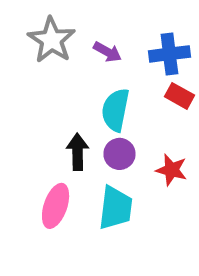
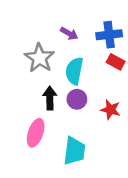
gray star: (52, 40) -> (39, 58), moved
cyan trapezoid: (115, 208) -> (74, 151), moved

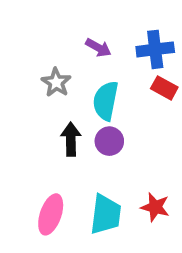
gray star: (39, 58) -> (56, 82), size x0.7
red star: (110, 110) -> (155, 207), moved
pink ellipse: (36, 133) -> (51, 214), moved

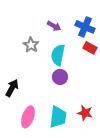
blue cross: (155, 49) -> (85, 27), turned 30
black arrow: (71, 139) -> (12, 88), moved, turned 30

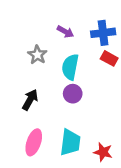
blue cross: (85, 27) -> (103, 33), turned -30
black arrow: (12, 88) -> (30, 100), moved
red star: (85, 113) -> (103, 152), moved

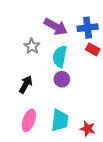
purple arrow: (65, 32) -> (56, 27), size x1.6

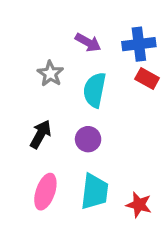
purple arrow: (56, 27) -> (88, 42), size x0.7
purple circle: (62, 79) -> (88, 139), moved

